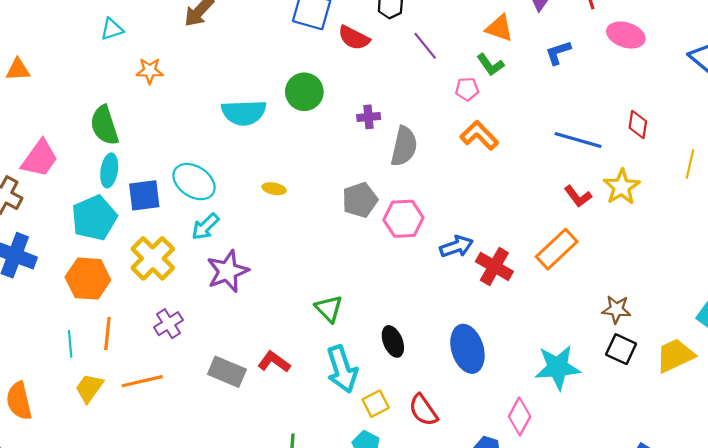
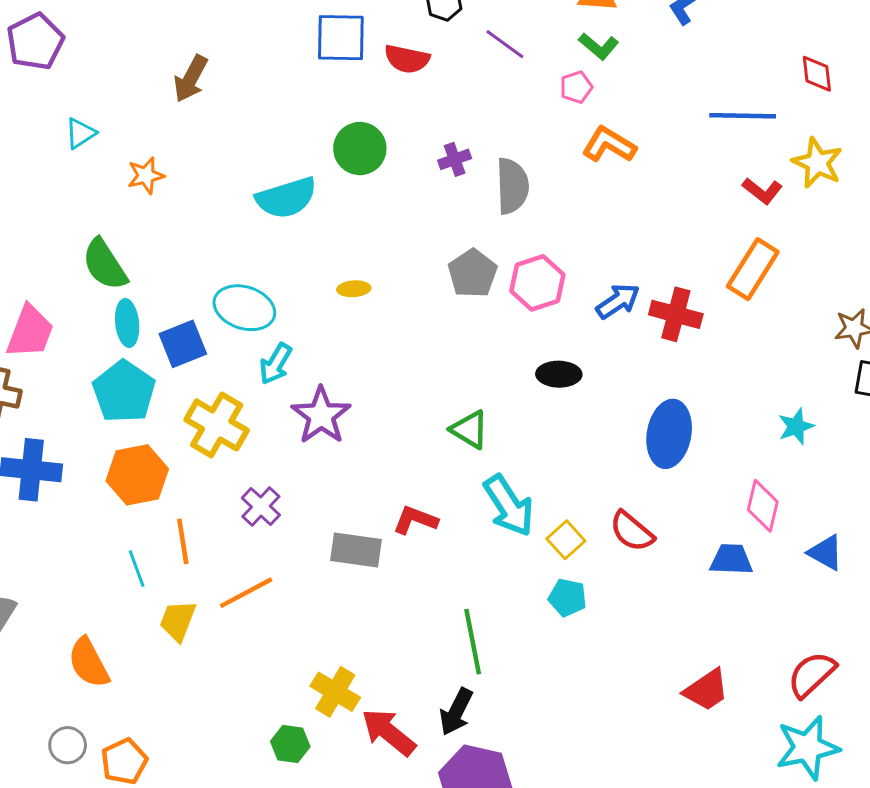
black ellipse: (393, 341) -> (559, 374), moved, turned -52
blue ellipse: (467, 349) -> (669, 434), turned 42
cyan star: (558, 367) -> (796, 426), size x0.6

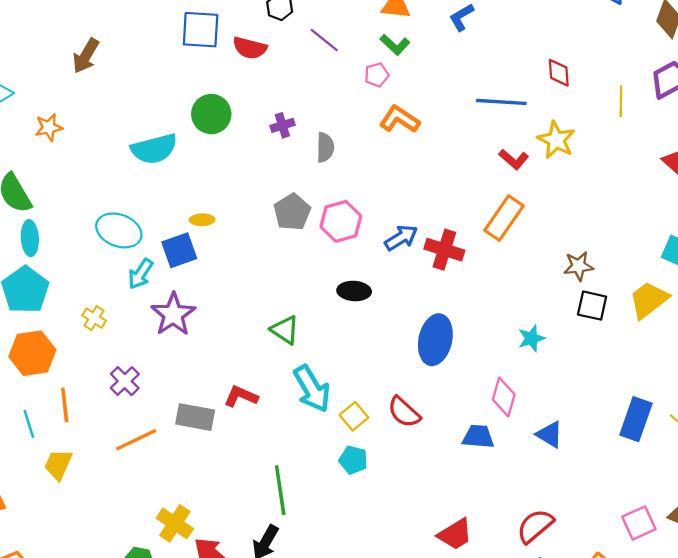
gray semicircle: (512, 186) -> (325, 147), size x0.7
blue square: (183, 344) -> (179, 250), moved
yellow cross: (217, 425) -> (94, 318), size x0.5
orange line: (246, 593) -> (136, 440), moved

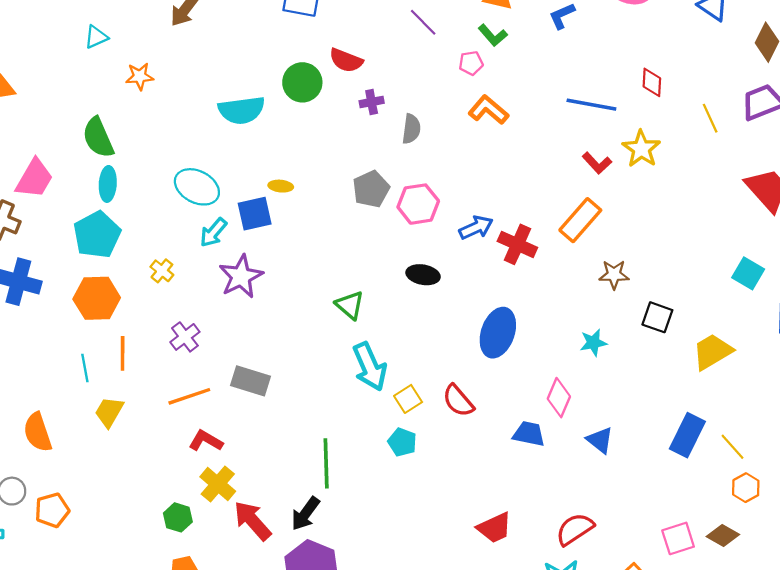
red semicircle: (250, 48) -> (346, 60), moved
yellow line: (621, 101) -> (710, 118), turned -32
brown star: (578, 266) -> (614, 275), moved
yellow trapezoid: (649, 300) -> (712, 352), moved
red L-shape: (241, 396) -> (206, 441), moved

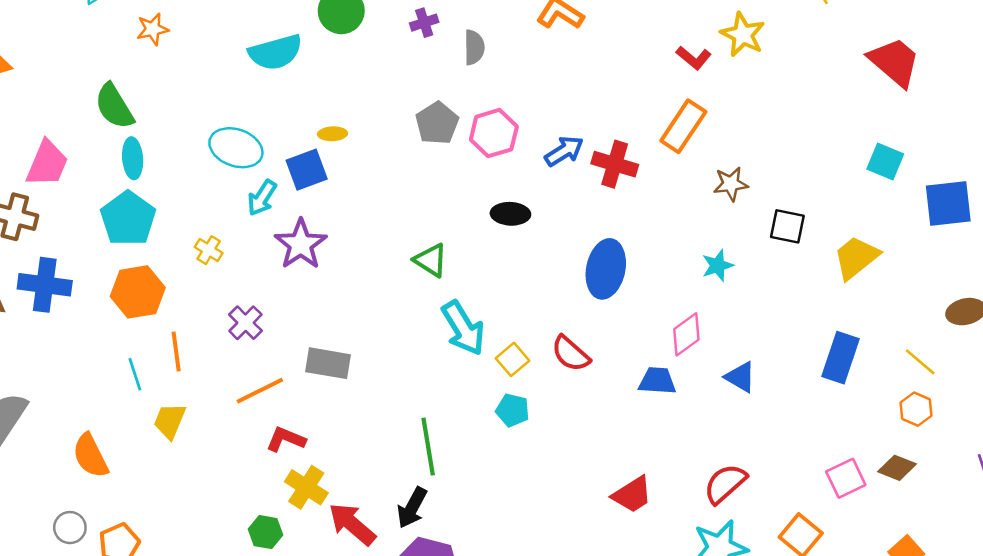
pink diamond: (559, 398) -> (686, 334), turned 39
yellow line: (732, 447) -> (920, 362), moved

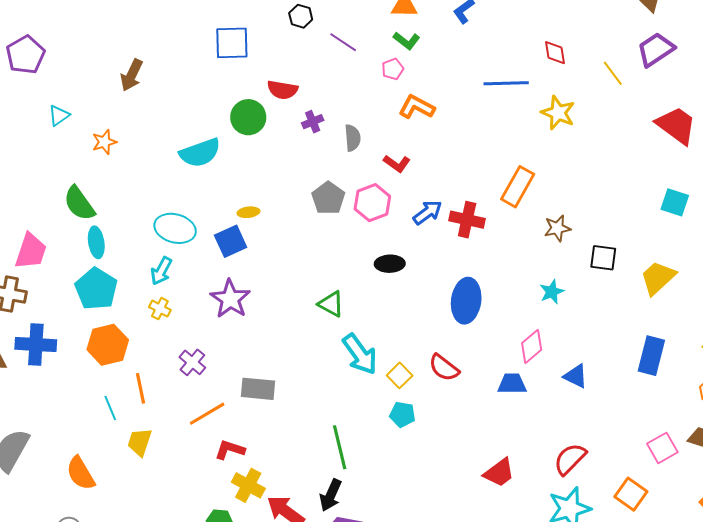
red L-shape: (694, 58) -> (397, 163), moved
cyan arrow: (262, 198) -> (161, 271), moved

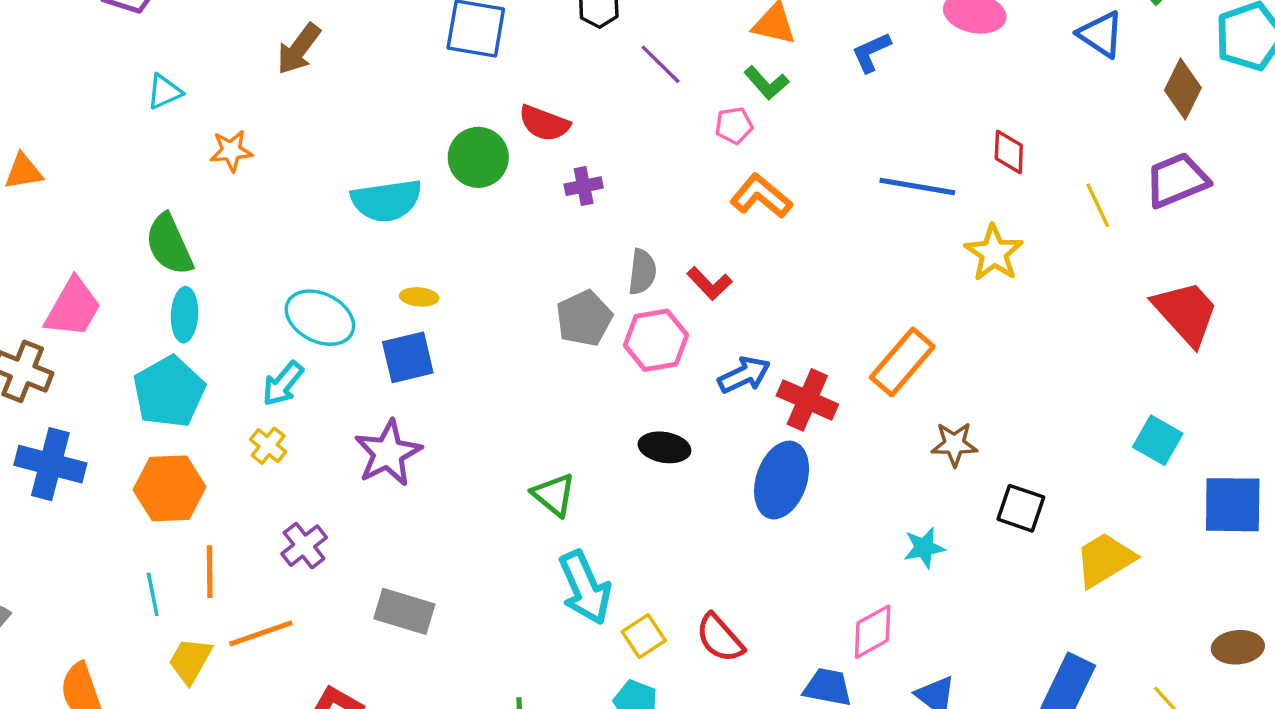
gray semicircle: (353, 138) -> (642, 272), moved
yellow ellipse: (248, 212) -> (419, 297), moved
blue ellipse: (466, 301) -> (782, 480), moved
orange line: (207, 414) -> (261, 633), moved

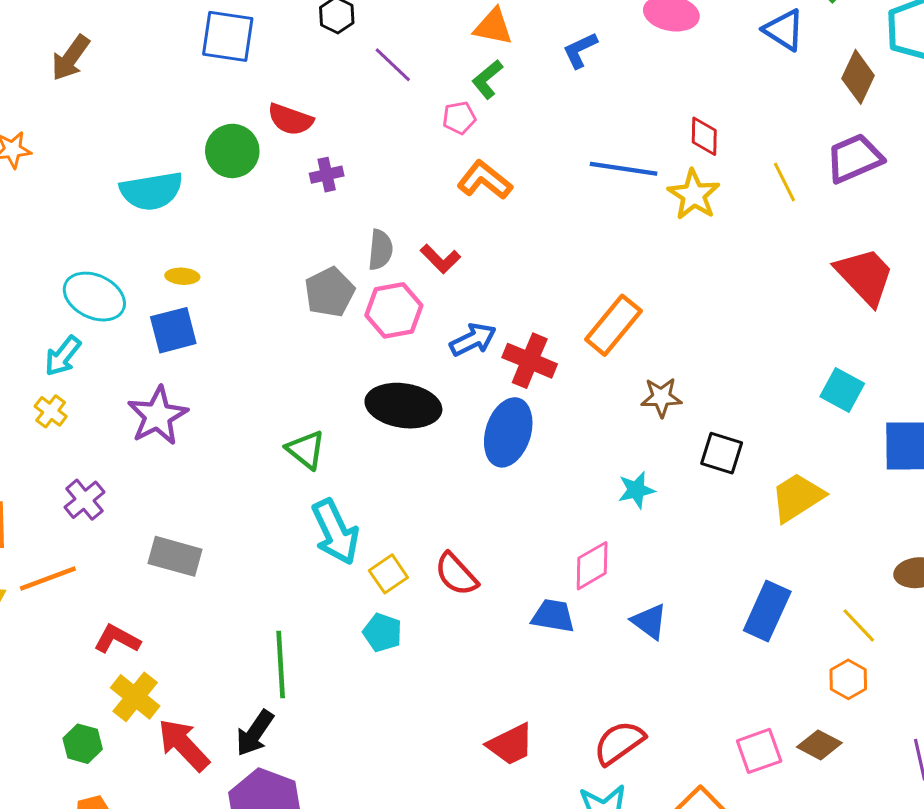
green L-shape: (766, 83) -> (487, 79), turned 93
yellow star: (994, 253) -> (694, 195), moved
black ellipse: (664, 447) -> (403, 406), size x1.6

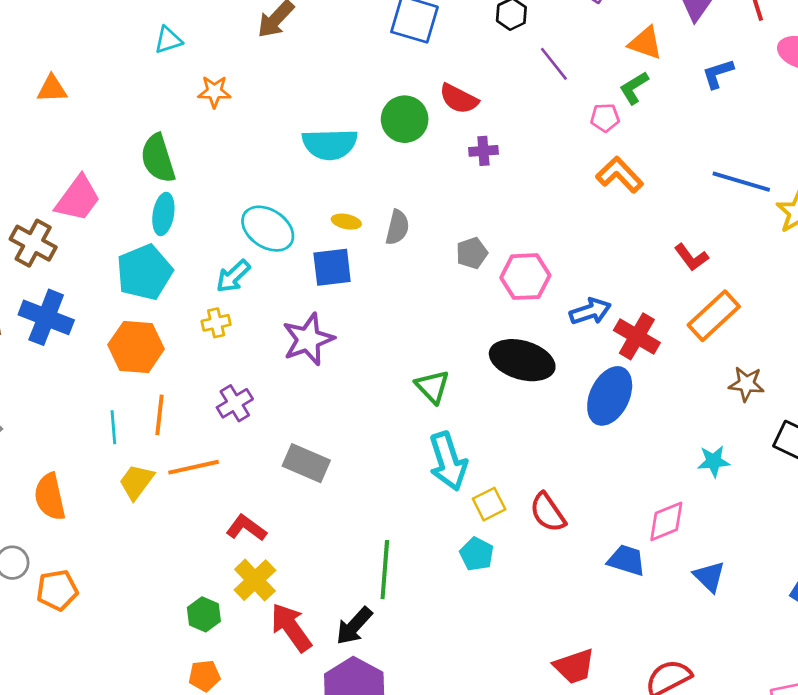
gray semicircle: (380, 250) -> (397, 227), moved
red L-shape: (440, 259) -> (691, 257), moved
gray pentagon: (330, 292) -> (472, 253), size x0.7
yellow cross: (51, 411) -> (216, 323), turned 32

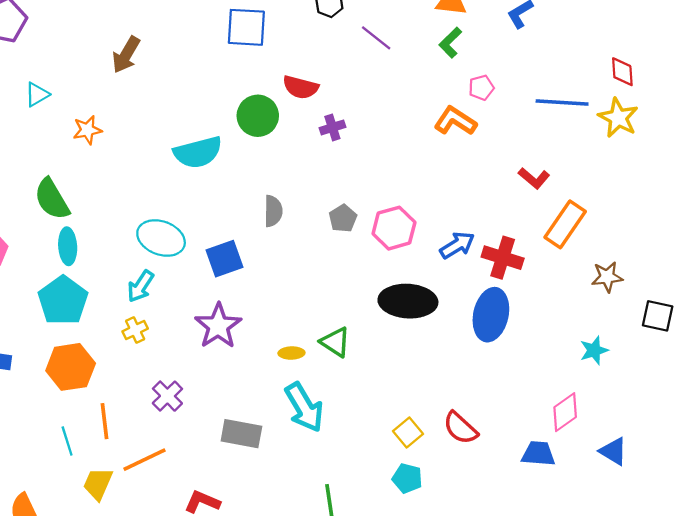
pink pentagon: (605, 118) -> (481, 88), moved
yellow ellipse: (346, 222) -> (291, 353), moved
cyan arrow: (448, 461) -> (304, 407), moved

